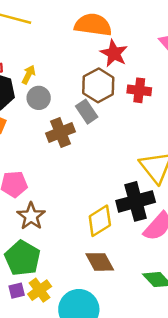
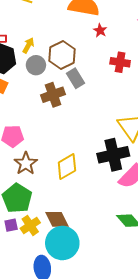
red star: (114, 53) -> (100, 30), size x0.6
brown hexagon: (98, 85) -> (62, 55), moved
yellow diamond: (100, 221) -> (67, 167), moved
brown diamond: (100, 262) -> (57, 219), moved

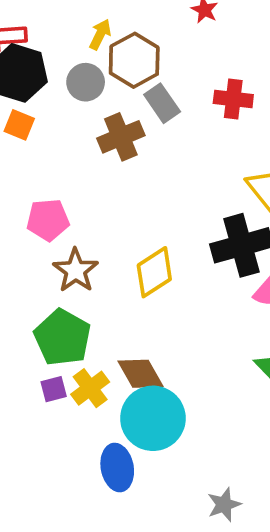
yellow arrow: (28, 45) -> (100, 34), moved
red cross: (120, 62) -> (233, 99), moved

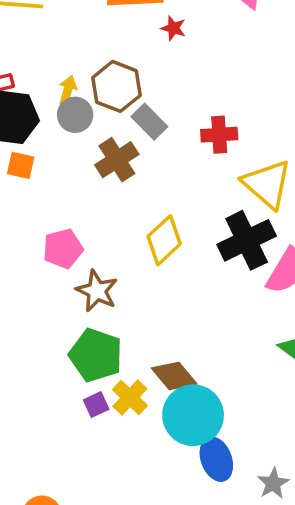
yellow arrow: (100, 34) -> (68, 90), moved
red cross: (233, 99) -> (219, 135), moved
yellow diamond: (154, 272) -> (164, 240), moved
blue ellipse: (117, 468) -> (216, 459), moved

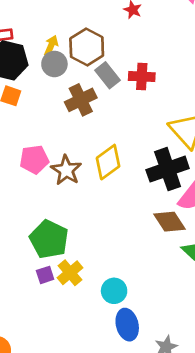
red cross: (219, 135) -> (142, 77), moved
brown star: (97, 291) -> (66, 170), moved
brown diamond: (174, 376) -> (169, 222), moved
cyan circle: (193, 415) -> (114, 291), size x0.6

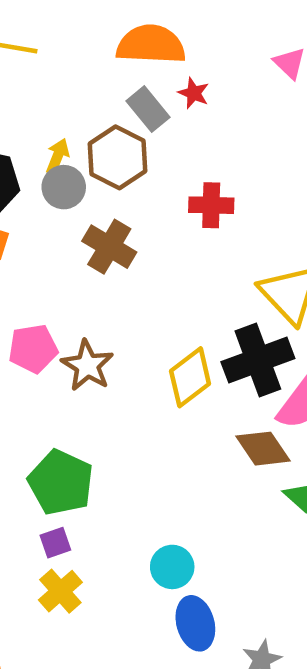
gray rectangle: (107, 75) -> (148, 109), moved
brown cross: (81, 100) -> (109, 247), turned -32
yellow diamond: (108, 162) -> (190, 377), moved
yellow cross: (70, 273) -> (60, 591), moved

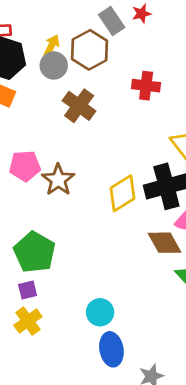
red star: (194, 93) -> (141, 14), turned 30

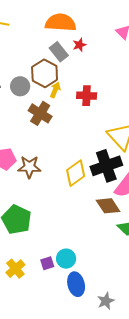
yellow arrow: (52, 46) -> (55, 90), moved
brown star: (58, 180) -> (29, 167), turned -30
purple square: (28, 290) -> (47, 263), moved

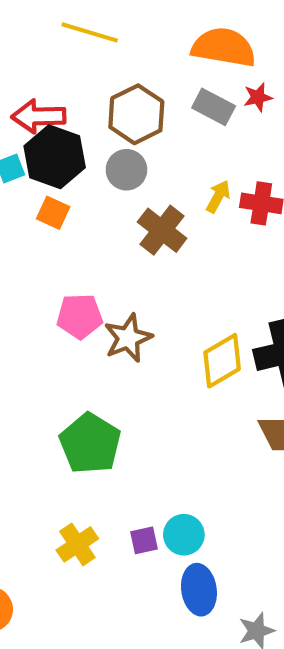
gray rectangle: (59, 52) -> (214, 107), turned -30
brown hexagon: (45, 73) -> (136, 114), moved
yellow arrow: (55, 90) -> (218, 196), moved
brown star: (29, 167) -> (128, 338), turned -30

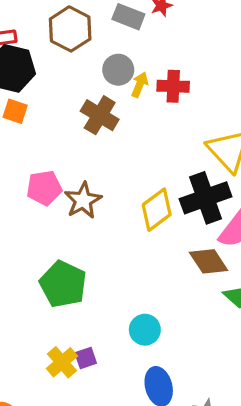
gray circle: (126, 170) -> (118, 70), moved
cyan circle: (184, 535) -> (145, 330), moved
purple square: (144, 540) -> (86, 358), moved

